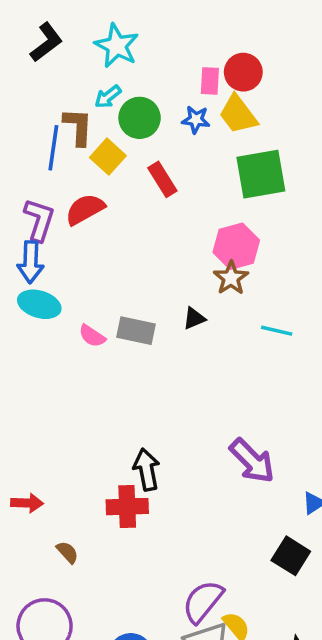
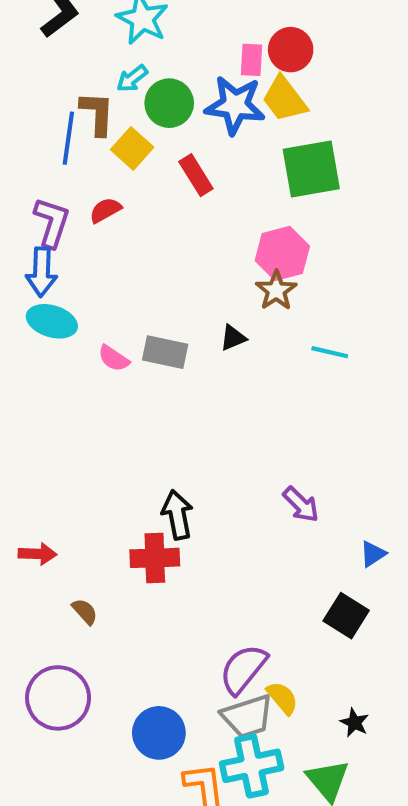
blue star: (196, 120) -> (235, 105), size x1.8
red semicircle: (85, 209) -> (105, 210), size x0.7
purple arrow: (252, 461) -> (301, 504), size x0.7

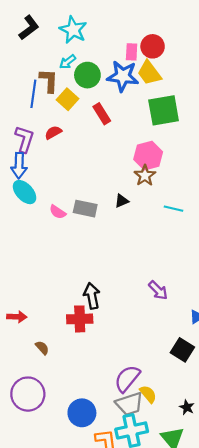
cyan ellipse: (52, 321) -> (25, 192), turned 30

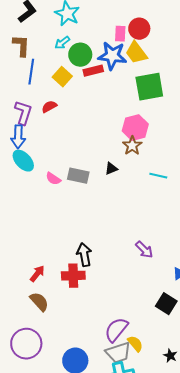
brown L-shape: (49, 81) -> (21, 46), moved
red rectangle: (102, 114) -> (93, 71), moved, turned -72
red arrow: (17, 317) -> (37, 274), moved, turned -54
brown semicircle: (42, 348) -> (39, 302), size x1.5

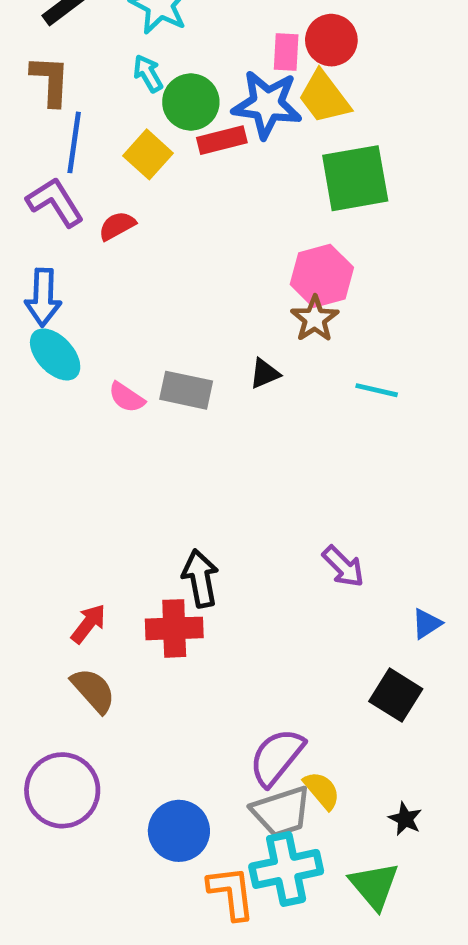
cyan arrow: (62, 43) -> (148, 73), turned 98
purple L-shape: (23, 113) -> (55, 202), moved, turned -50

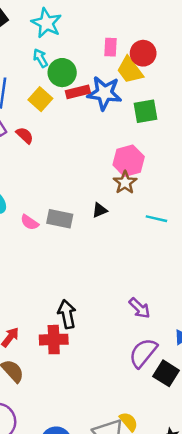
red circle: (331, 40) -> (143, 53), moved
blue star: (267, 104) -> (104, 93), moved
green square: (355, 178) -> (146, 111), size x0.7
red semicircle: (117, 226) -> (25, 135), turned 72
purple semicircle: (277, 757) -> (143, 353), moved

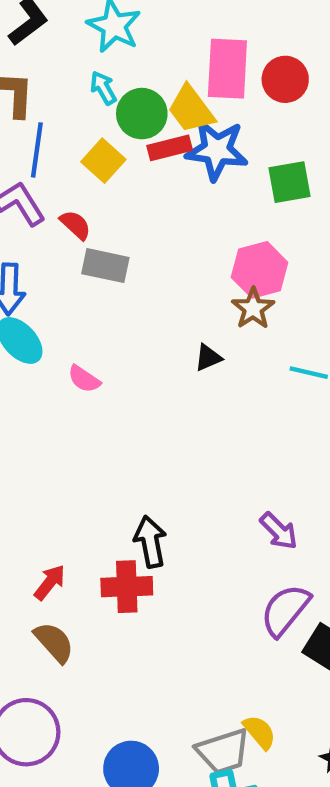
pink rectangle: (110, 47) -> (227, 69), size x1.8
yellow trapezoid: (130, 70) -> (191, 109), moved
gray rectangle: (60, 219) -> (105, 266), moved

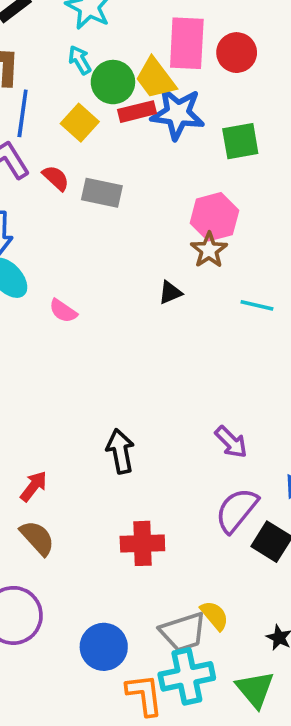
gray rectangle: (105, 266) -> (102, 193), moved
red cross: (127, 587) -> (142, 543), moved

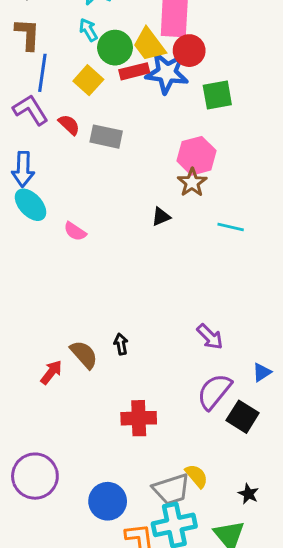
red circle: (237, 53) -> (189, 51), moved
black arrow: (120, 451) -> (121, 344), size x0.6
brown semicircle: (37, 538) -> (84, 354), moved

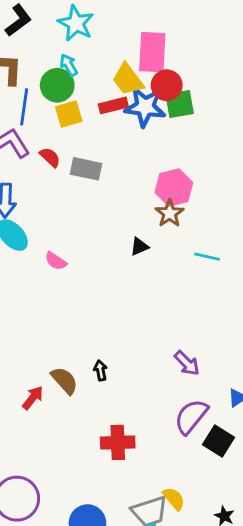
green circle: (115, 48) -> (57, 85), moved
yellow square: (88, 80) -> (69, 114), turned 32
green square: (217, 95) -> (180, 104), moved

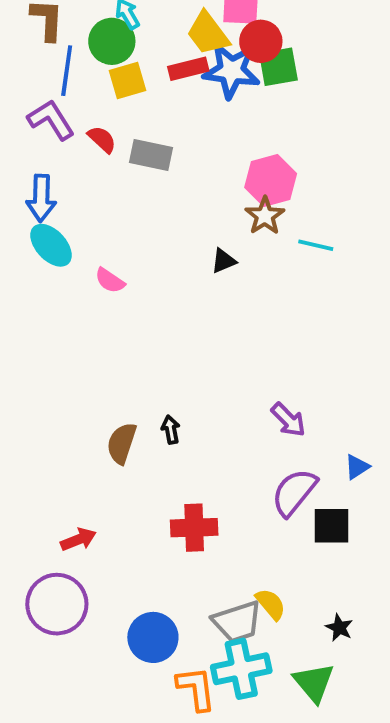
cyan line: (207, 257) -> (316, 245), moved
brown semicircle: (64, 381) -> (122, 443), turned -120
red arrow: (33, 398) -> (78, 539), moved, turned 30
black square: (219, 441) -> (331, 526), turned -32

